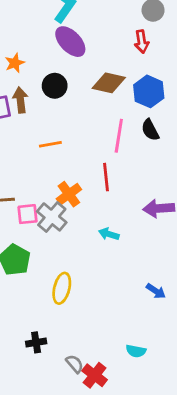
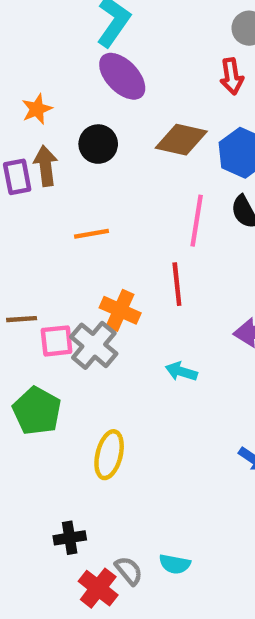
orange cross: (69, 194) -> (120, 310), turned -30
cyan semicircle: (136, 351) -> (175, 564), moved
red cross: (95, 375) -> (98, 588), moved

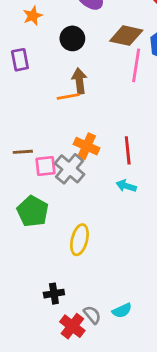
brown arrow: (46, 166) -> (79, 81), moved
pink line: (197, 221) -> (136, 65), moved
red line: (177, 284) -> (128, 150), moved
cyan semicircle: (175, 564) -> (122, 311), turned -36

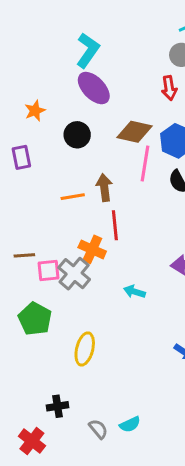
brown arrow: (79, 81) -> (104, 188), moved
red line: (128, 150) -> (115, 225), moved
red cross: (72, 326) -> (32, 441), moved

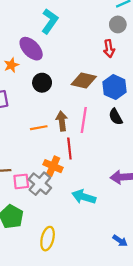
purple ellipse: (94, 88) -> (31, 49), moved
pink line: (145, 163) -> (84, 120), moved
cyan arrow: (134, 292) -> (84, 197), size x1.5

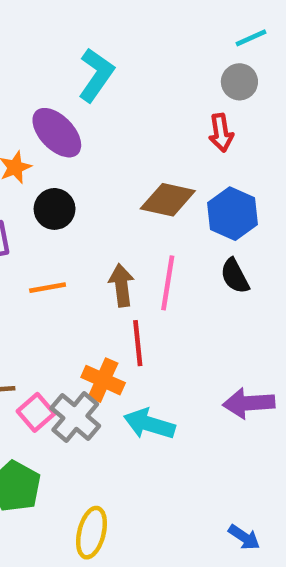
black circle: (42, 83) -> (55, 209), moved
orange line: (39, 128) -> (48, 288), moved
pink square: (21, 181) -> (36, 412), turned -35
cyan arrow: (84, 197) -> (149, 424), moved

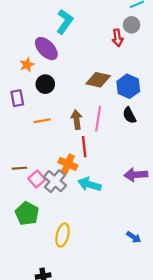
red arrow: (221, 133) -> (117, 38), moved

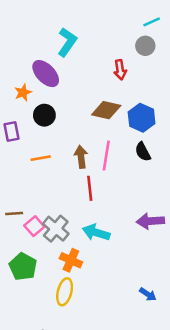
red arrow: (117, 38) -> (120, 70), moved
orange cross: (68, 164) -> (71, 260), moved

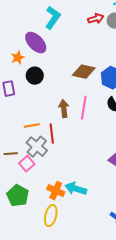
red arrow: (120, 70) -> (96, 19), moved, turned -98
orange line: (41, 158) -> (32, 126), moved
red line: (90, 188) -> (52, 134), moved
gray cross: (56, 229) -> (37, 147), moved
cyan arrow: (96, 232) -> (76, 189), moved

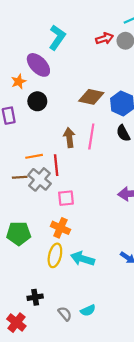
brown line: (11, 154) -> (20, 177), moved
pink square: (27, 164) -> (66, 198), moved, turned 35
cyan arrow: (76, 189) -> (82, 259), moved
green pentagon: (18, 196) -> (19, 233), turned -30

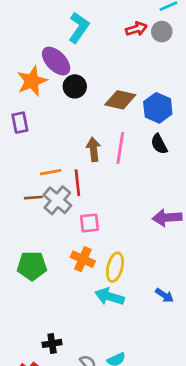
orange star: (19, 81) -> (32, 81), size x1.6
black circle: (37, 101) -> (75, 86), moved
yellow ellipse: (55, 255) -> (115, 267), moved

